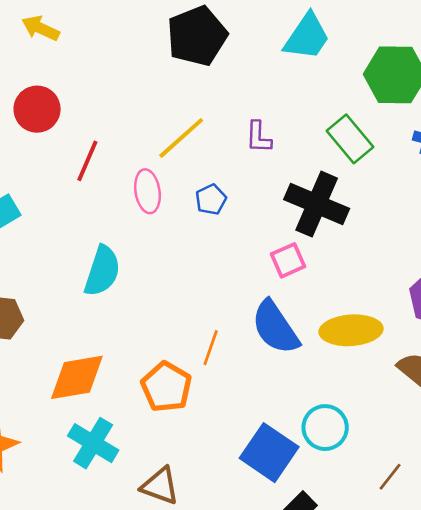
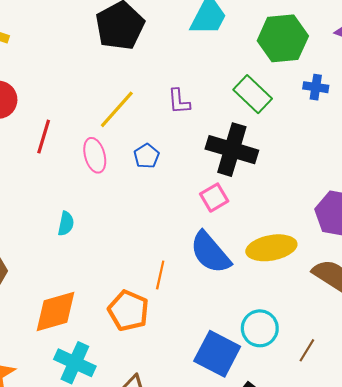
cyan semicircle: (102, 271) -> (66, 224), size x0.6
brown line: (390, 477) -> (307, 350), moved

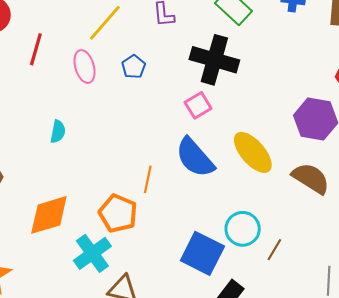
yellow ellipse: (271, 248) -> (253, 152), turned 60
brown line: (307, 350) -> (274, 250), moved
cyan cross: (75, 363) -> (92, 253), moved, turned 30

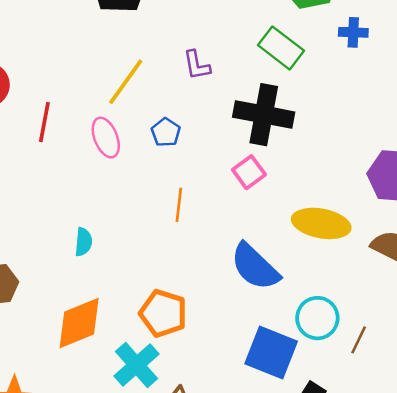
cyan semicircle: (58, 132) -> (83, 242), moved
yellow ellipse: (253, 152) -> (321, 223), turned -33
blue semicircle: (195, 158) -> (255, 267), moved
orange line: (148, 179) -> (179, 205), moved

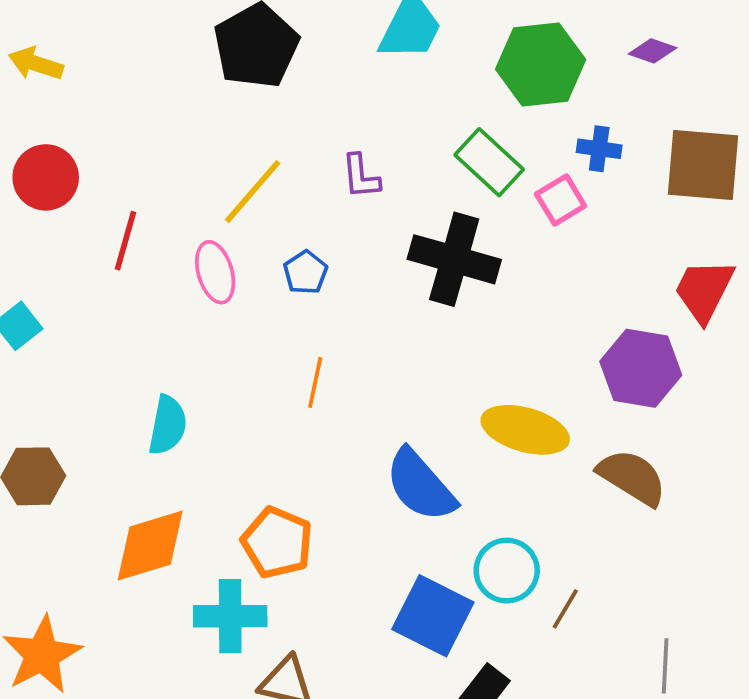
pink square: (249, 172) -> (561, 200), moved
cyan semicircle: (83, 242) -> (168, 425), size x1.4
cyan cross: (137, 365) -> (230, 616), turned 36

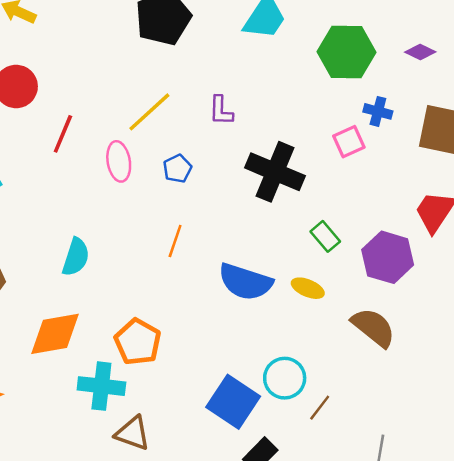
green rectangle: (489, 162) -> (325, 236), moved, size x0.7
yellow ellipse: (525, 430) -> (308, 288), size x0.6
blue semicircle: (420, 485) -> (245, 282), moved, turned -38

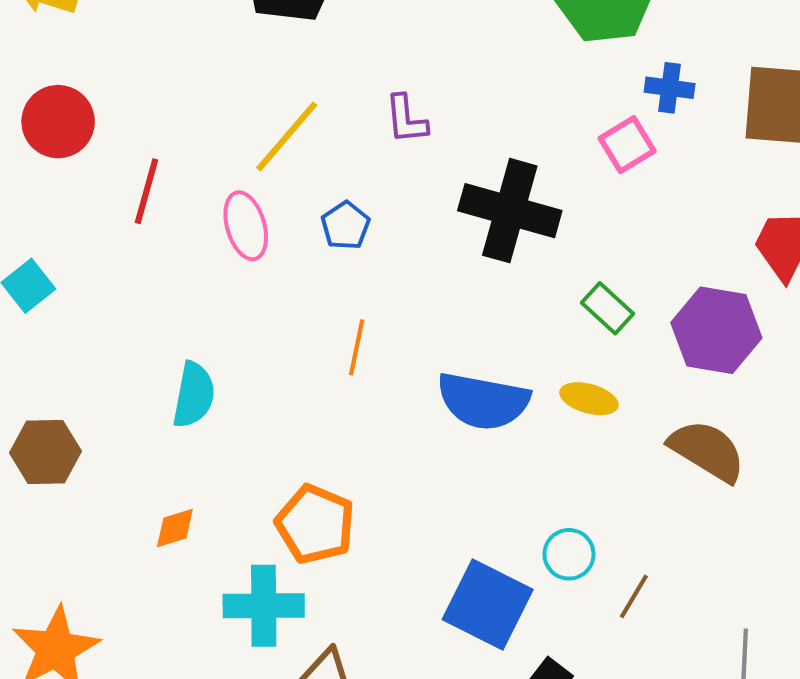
orange diamond: (55, 334) -> (175, 528), size x0.5
cyan circle: (285, 378) -> (569, 554), size x0.7

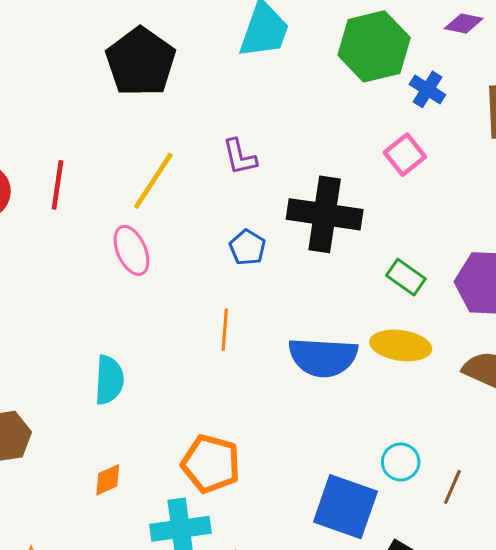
blue cross: (670, 88) -> (427, 89), moved, turned 32
red line: (147, 191) -> (57, 185), moved
blue pentagon: (345, 226) -> (247, 247), moved
yellow ellipse: (589, 399) -> (401, 345), size x1.4

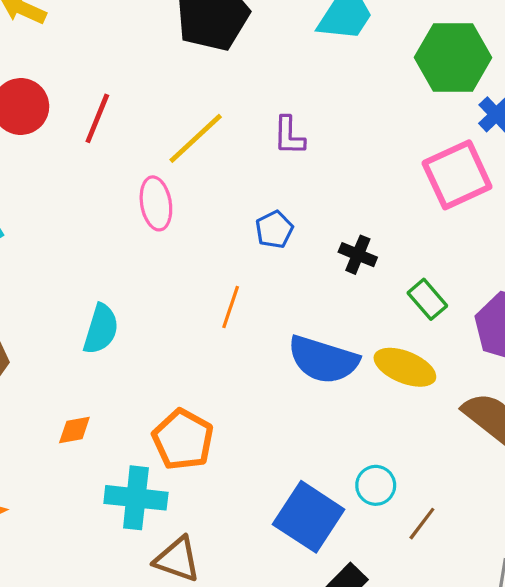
pink square: (405, 155) -> (457, 175), size x1.6
black cross: (325, 214) -> (358, 255), moved, size x0.5

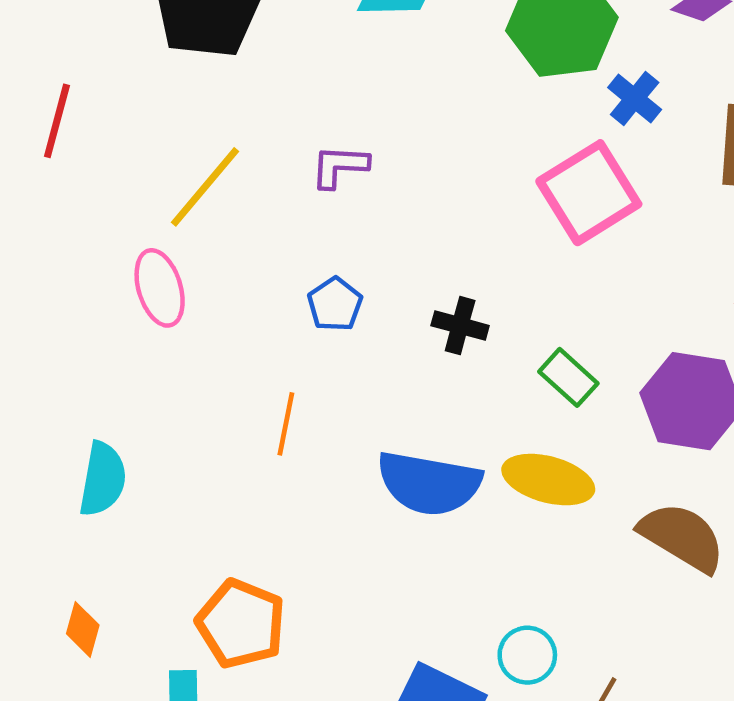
red line: (97, 118) -> (57, 121), moved
purple L-shape: (289, 136) -> (339, 166), turned 99
orange diamond: (74, 430) -> (83, 629), turned -57

